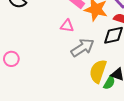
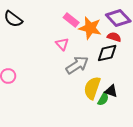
pink triangle: (67, 26) -> (62, 44), turned 40

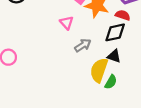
gray arrow: (77, 65) -> (83, 45), size x0.7
black triangle: (111, 91) -> (114, 56), moved

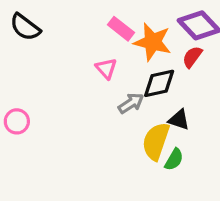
red semicircle: (123, 15) -> (192, 57), turned -72
black diamond: (115, 32) -> (159, 83), moved

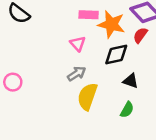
pink rectangle: (121, 29) -> (89, 15), turned -36
gray arrow: (131, 103) -> (77, 74), moved
yellow semicircle: (156, 141) -> (87, 97), moved

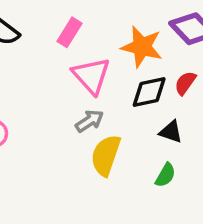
pink rectangle: (89, 15) -> (70, 32), moved, turned -60
red semicircle: (140, 35) -> (185, 83), moved
pink triangle: (78, 44) -> (91, 76), size x1.6

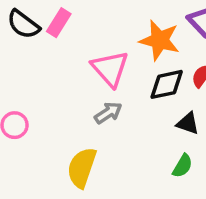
pink rectangle: (70, 32) -> (59, 23), moved
yellow semicircle: (106, 155) -> (82, 168), moved

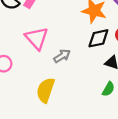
pink triangle: (110, 69) -> (37, 38), moved

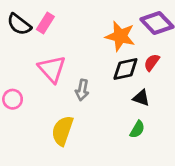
gray arrow: (62, 56) -> (82, 90), turned 133

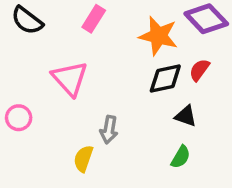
pink rectangle: (45, 23) -> (94, 19), moved
gray arrow: (82, 90) -> (109, 130), moved
yellow semicircle: (62, 131) -> (83, 159), size x0.7

